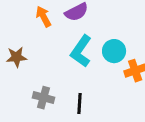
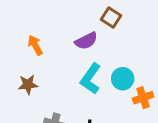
orange arrow: (43, 17) -> (35, 45), moved

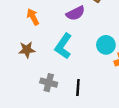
cyan L-shape: (91, 79) -> (63, 46), moved

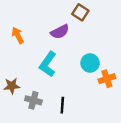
brown star: (27, 50) -> (12, 86), moved

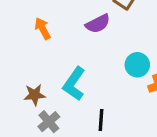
cyan L-shape: (48, 64) -> (74, 84), moved
gray cross: (33, 100) -> (49, 122), moved, turned 35

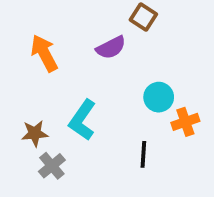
orange arrow: (43, 28) -> (44, 53), size x1.4
black line: (101, 120) -> (143, 154), moved

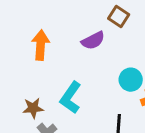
orange arrow: (44, 53) -> (41, 45), turned 32

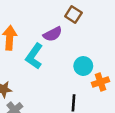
cyan L-shape: (71, 98) -> (34, 56), moved

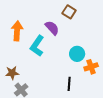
purple semicircle: (53, 34) -> (52, 28), turned -105

